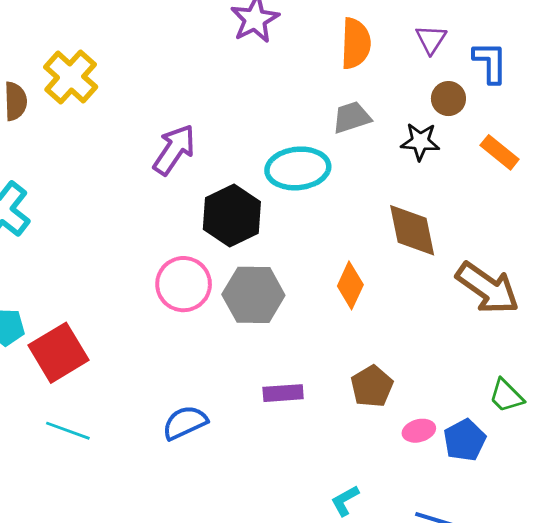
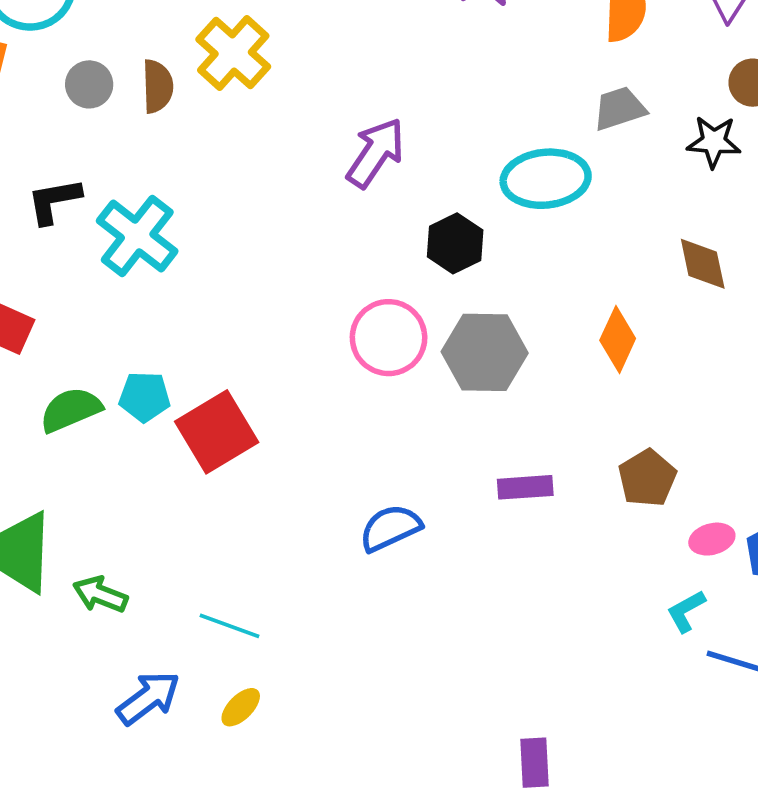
black hexagon: (232, 216) -> (455, 243), size x0.7
brown diamond: (412, 230) -> (703, 264), size x0.7
cyan line: (68, 431) -> (230, 626), moved
cyan L-shape: (345, 501) -> (686, 611), moved

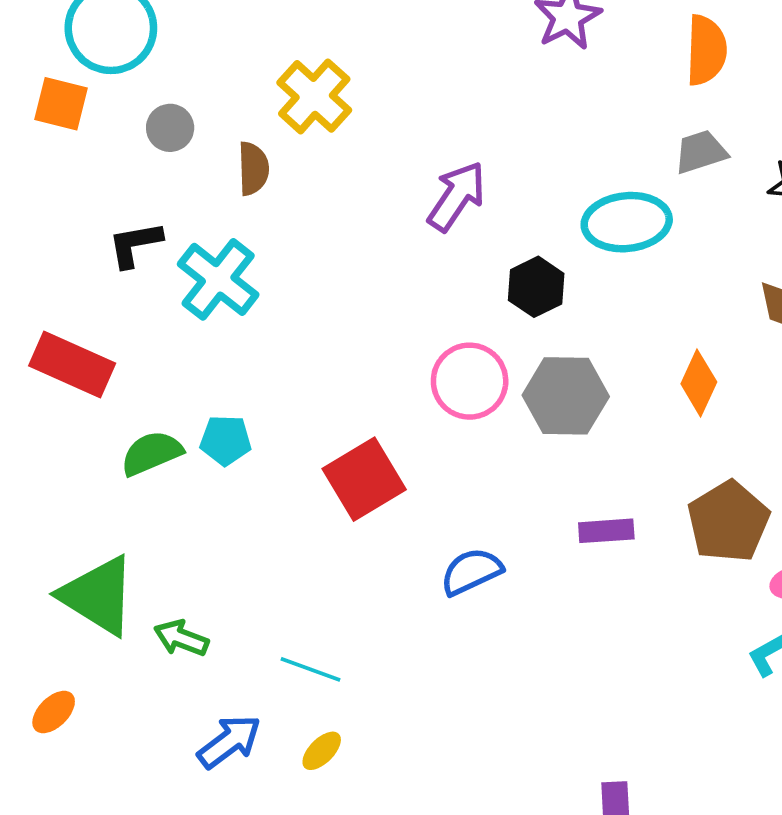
brown semicircle: (158, 86) -> (253, 169), moved
red square: (217, 432) -> (364, 479), moved
brown pentagon: (647, 478) -> (728, 522), size x1.4

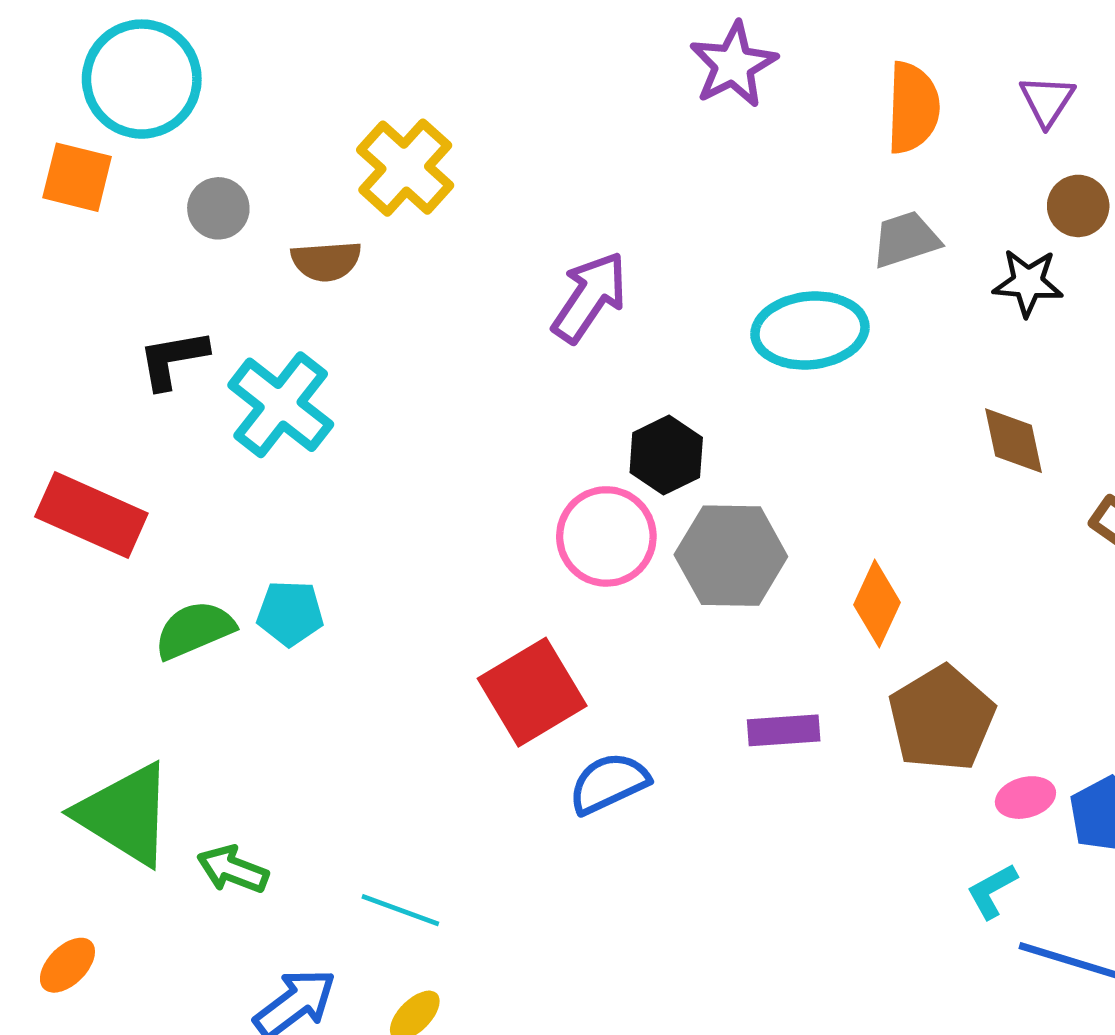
brown semicircle: (253, 169) -> (326, 261), turned 88
black hexagon: (536, 287) -> (666, 455), moved
orange diamond: (699, 383) -> (877, 604), moved
red square: (364, 479) -> (532, 692), moved

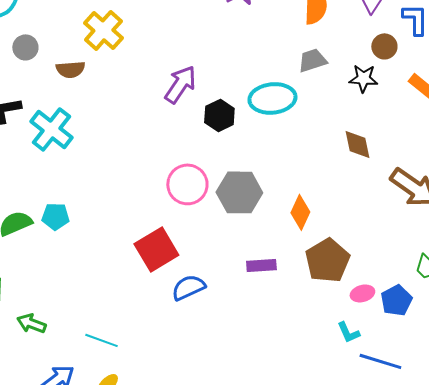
black hexagon: (666, 455) -> (219, 115), moved
cyan L-shape: (992, 891) -> (348, 332), turned -85

